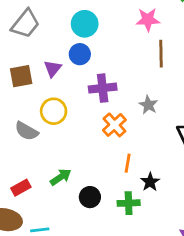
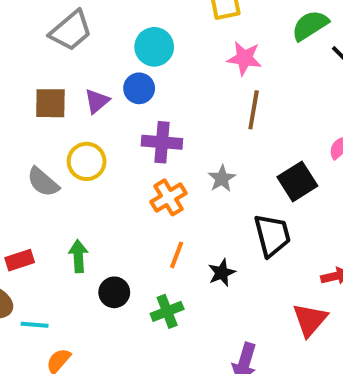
green arrow: (61, 177) -> (78, 256), turned -70
black star: (150, 182) -> (222, 273), moved
green cross: (129, 203) -> (167, 311), turned -30

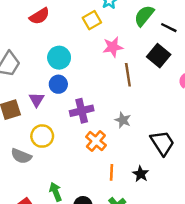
black square: (297, 181) -> (159, 56), moved

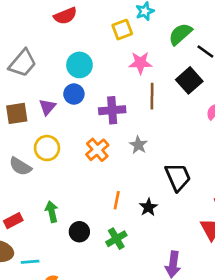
purple cross: (82, 111) -> (112, 110), moved
orange cross: (96, 141) -> (97, 150), moved

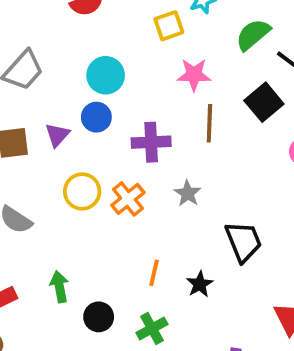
yellow circle: (47, 148) -> (82, 191), moved

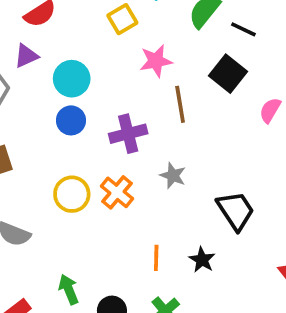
purple triangle: (57, 135) -> (26, 56), moved, turned 35

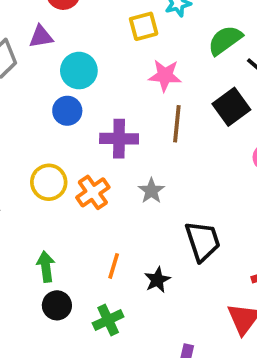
green arrow: (69, 289) -> (46, 267), moved

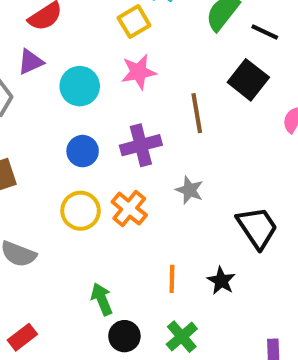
pink star: (165, 76) -> (139, 72), moved
blue circle: (67, 111) -> (83, 151), moved

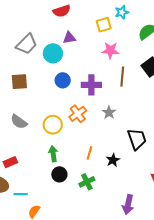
purple triangle: (31, 62) -> (69, 38), moved
pink star: (139, 72) -> (110, 50), moved
cyan circle: (80, 86) -> (53, 53), moved
yellow circle: (81, 211) -> (53, 125), moved

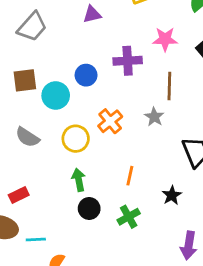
pink star: (110, 50) -> (165, 39), moved
cyan circle: (53, 53) -> (56, 95), moved
brown line: (122, 77) -> (169, 86), moved
purple cross: (91, 85) -> (128, 61), moved
black star: (113, 160) -> (172, 195), moved

